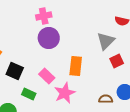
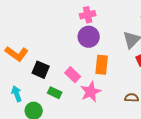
pink cross: (44, 16) -> (88, 15), moved
purple circle: (49, 38) -> (89, 37), moved

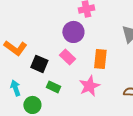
purple circle: (89, 37) -> (73, 32), moved
pink rectangle: (73, 75) -> (67, 57), moved

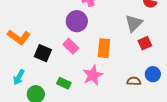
green rectangle: (53, 87) -> (64, 83), moved
cyan arrow: (15, 88) -> (19, 77), turned -133

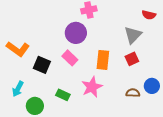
red square: (145, 43) -> (132, 59), moved

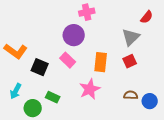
red semicircle: (149, 15) -> (147, 17), turned -64
blue circle: (152, 86) -> (150, 101), moved
green rectangle: (63, 95) -> (53, 97), moved

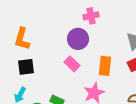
orange L-shape: (16, 51) -> (22, 39), moved, turned 70
black square: (40, 67) -> (26, 67), moved, turned -30

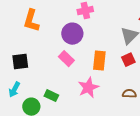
orange L-shape: (22, 39) -> (31, 21), moved

